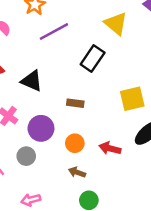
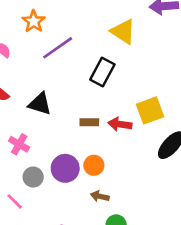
purple circle: (41, 128) -> (65, 168), moved
red arrow: (110, 148) -> (120, 124), moved
gray circle: (26, 156) -> (33, 177), moved

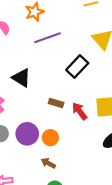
red arrow: (120, 124) -> (80, 111), turned 30

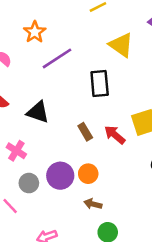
black rectangle: (77, 66) -> (100, 83), turned -35
brown rectangle: (56, 103) -> (85, 132), turned 56

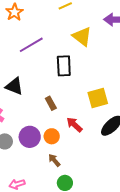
orange star: (35, 32) -> (14, 12), moved
red arrow: (115, 135) -> (74, 125), moved
brown arrow: (93, 204) -> (54, 160), turned 32

